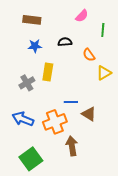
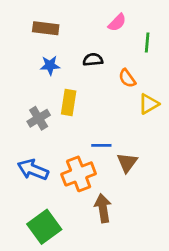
brown triangle: (89, 114) -> (127, 163), turned 35

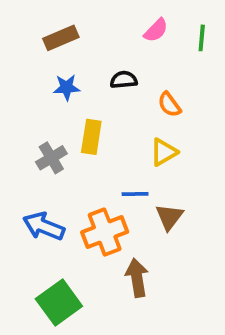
brown rectangle: (46, 28) -> (61, 38), turned -30
green line: (147, 43) -> (202, 38), moved
yellow triangle: (149, 104) -> (164, 152), moved

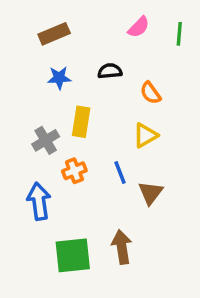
blue line: (135, 194) -> (120, 173), turned 70
blue arrow: (44, 226) -> (39, 201), turned 60
orange cross: (105, 232) -> (74, 171), moved, size x0.6
green square: (59, 302) -> (73, 255), moved, turned 30

